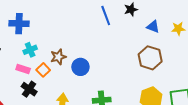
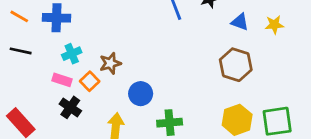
blue circle: (80, 67) -> (141, 94), moved

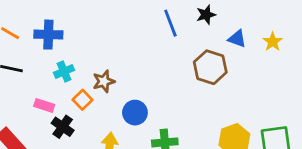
yellow star: (274, 25) -> (273, 42), turned -30
brown hexagon: (236, 65) -> (210, 67), moved
pink rectangle: (62, 80) -> (44, 105), moved

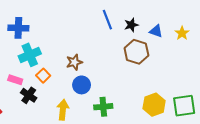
black star: (206, 15) -> (131, 25), moved
cyan cross: (64, 71) -> (30, 55), size x1.5
brown star: (104, 81) -> (74, 62), moved

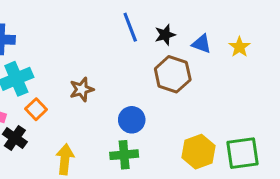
blue circle: (82, 85) -> (132, 120), moved

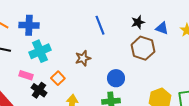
blue line: (130, 27) -> (100, 25), moved
orange square: (36, 109) -> (58, 78), moved

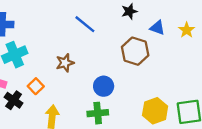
black star: (138, 22) -> (129, 11), moved
blue line: (100, 25) -> (85, 24), turned -30

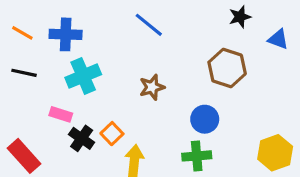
blue line: (85, 24) -> (149, 25), moved
brown hexagon: (135, 51) -> (227, 68), moved
orange square: (36, 86) -> (112, 134), moved

